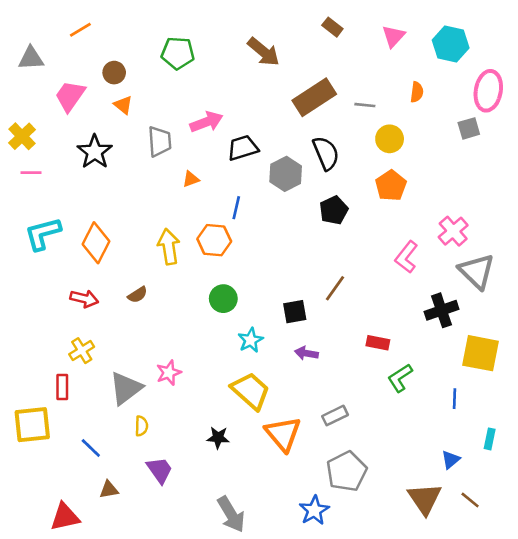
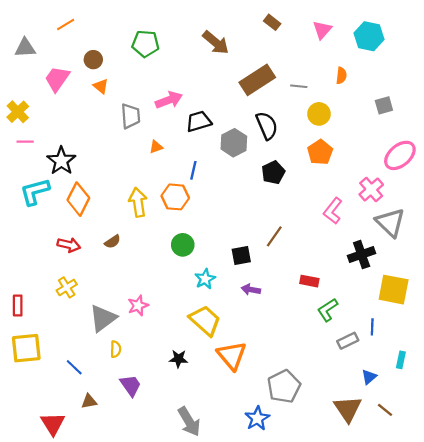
pink ellipse: (488, 91) -> (400, 155), moved, turned 40
black star: (95, 152) -> (61, 161), moved
red rectangle: (62, 387) -> (18, 306), moved
gray rectangle: (335, 416) -> (348, 341), moved
red triangle: (65, 517) -> (53, 424), turned -50

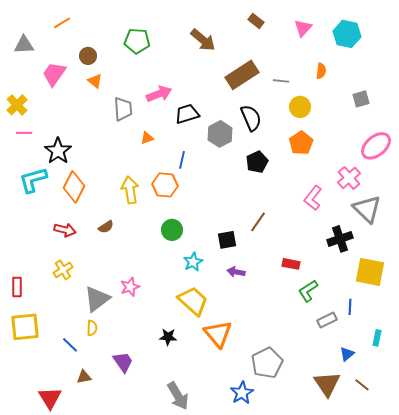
yellow semicircle: (116, 349) -> (92, 328), moved

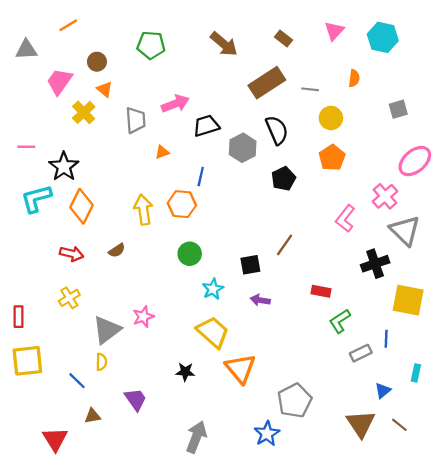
brown rectangle: (256, 21) -> (283, 39), moved
yellow cross: (17, 105) -> (84, 112), moved
gray arrow: (178, 396) -> (196, 437), turned -128

